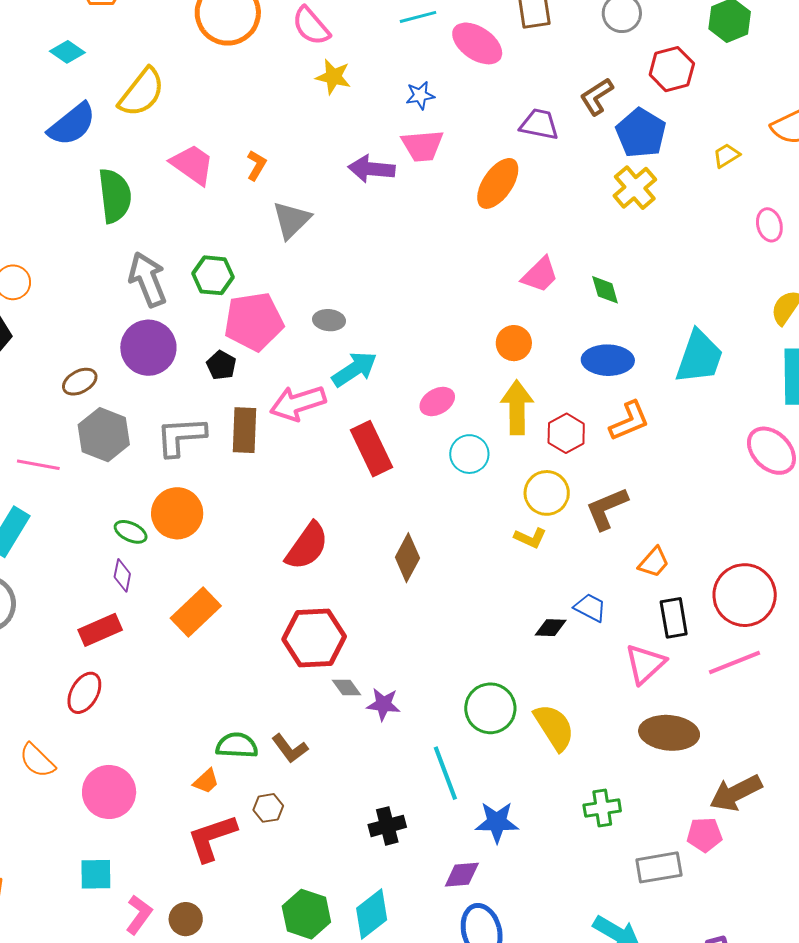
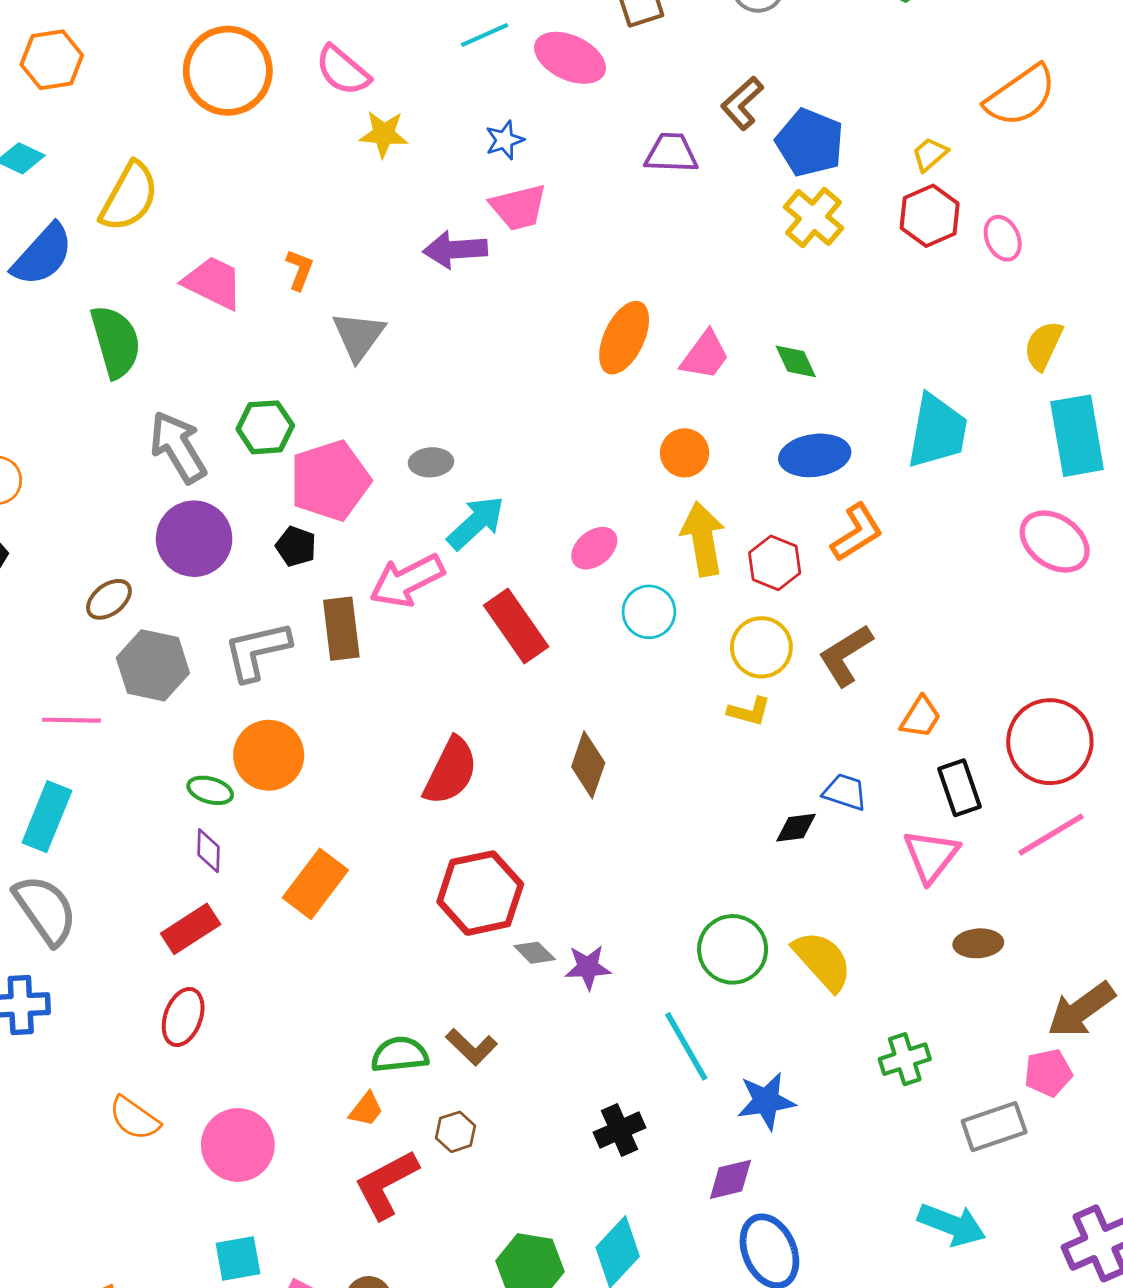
red hexagon: (672, 69) -> (930, 216), moved
orange ellipse: (498, 183) -> (624, 338), moved
brown ellipse: (669, 733) -> (978, 943), size x0.6

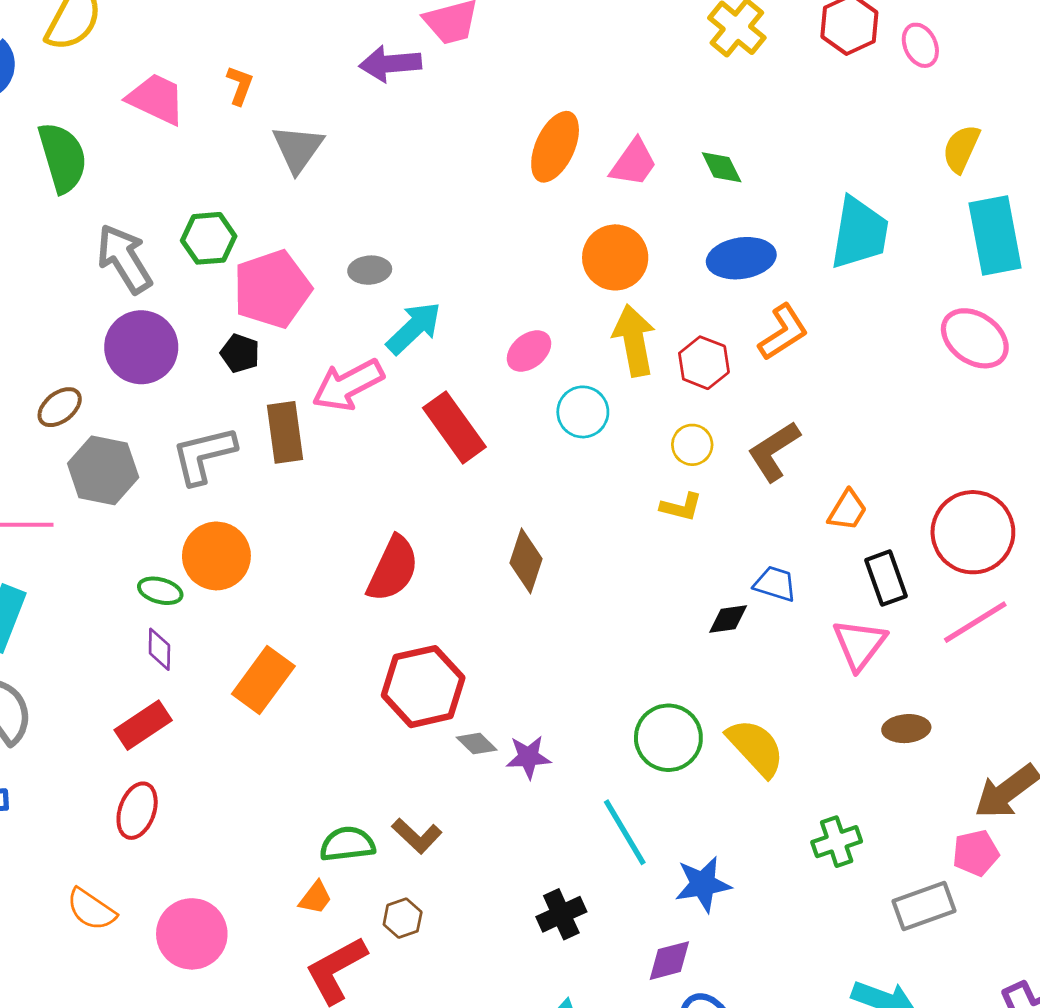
orange circle: (685, 453) -> (615, 257), size x1.4
yellow circle: (761, 647) -> (692, 445), size x0.7

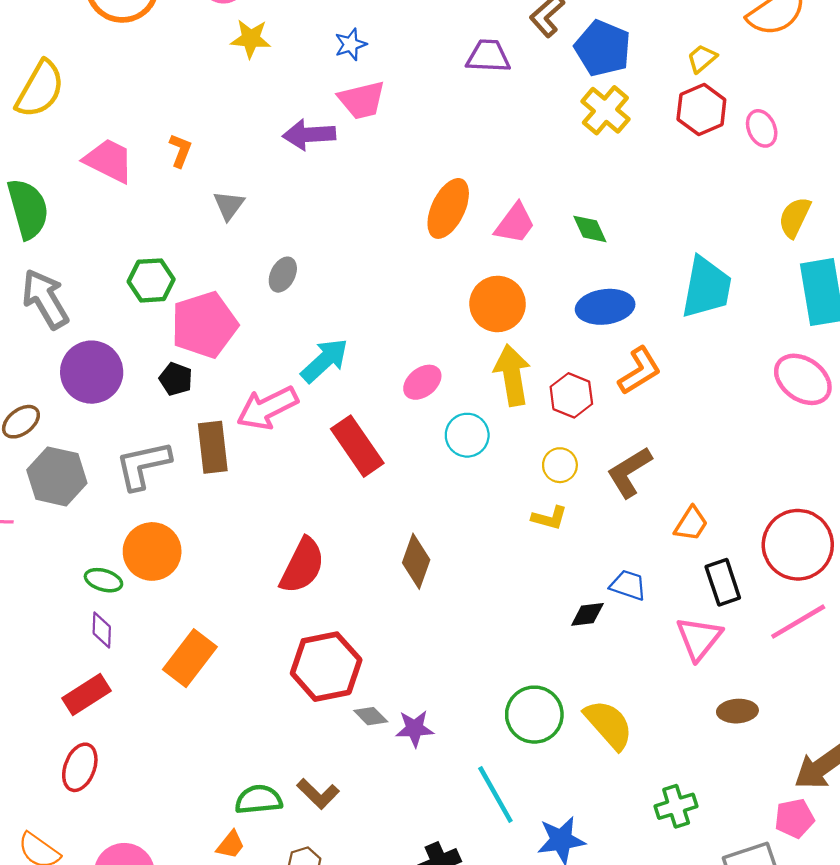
gray triangle: (298, 149) -> (229, 205), size x0.7
gray arrow: (124, 259) -> (45, 299), moved
gray ellipse: (370, 270) -> (283, 275), moved, turned -60

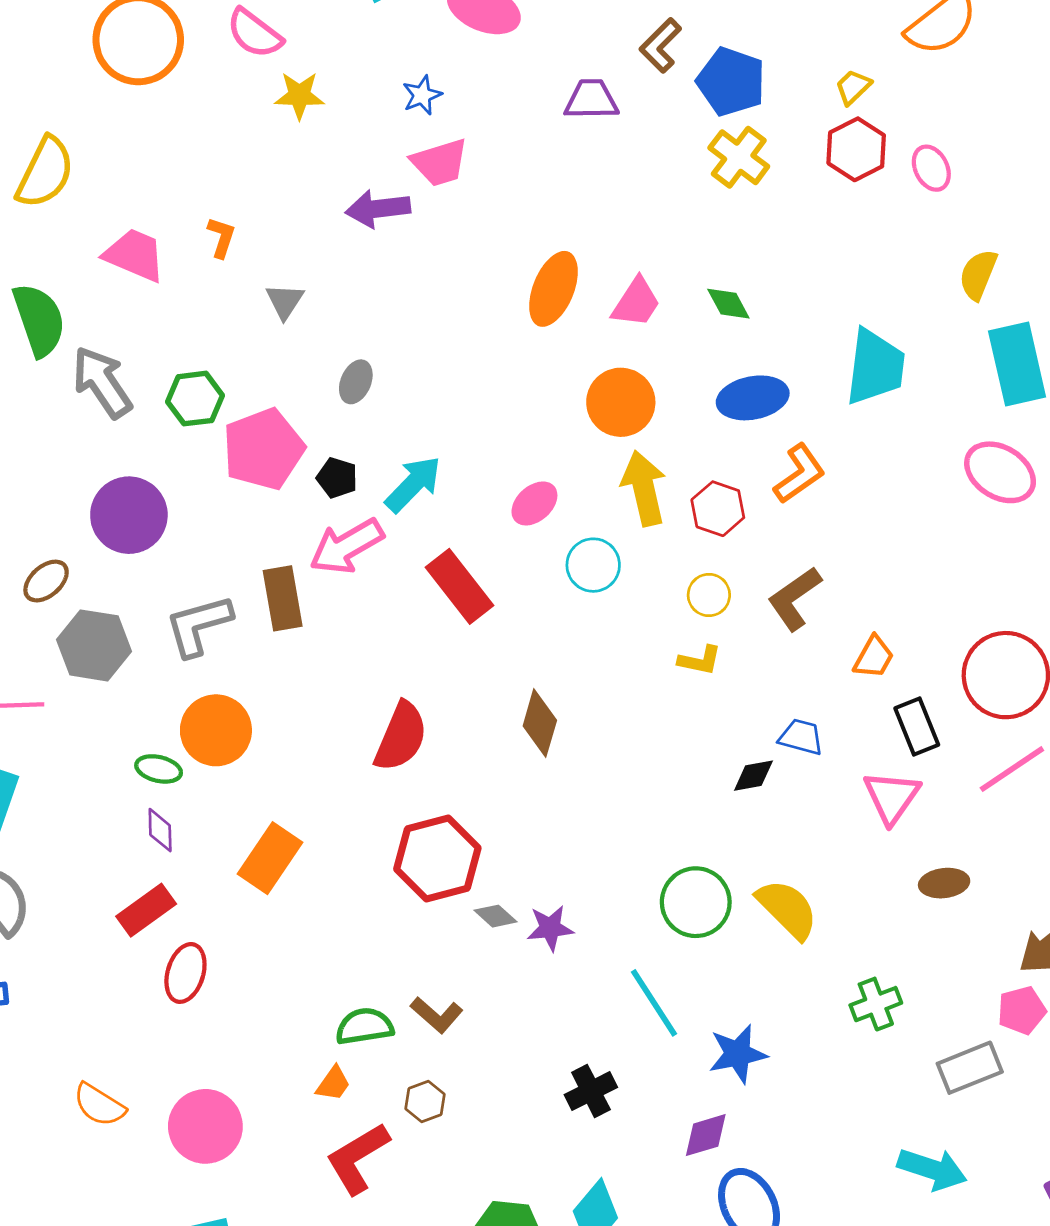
gray arrow: (45, 299) -> (102, 382), moved
black pentagon: (176, 379) -> (337, 478), moved
red ellipse: (80, 767) -> (185, 973), moved

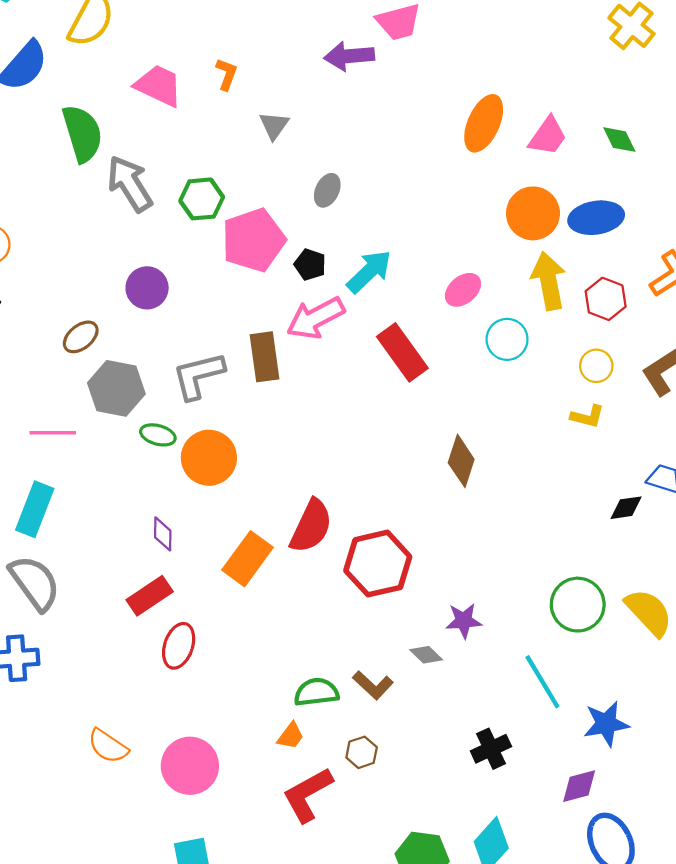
blue ellipse: (753, 398) -> (596, 218), moved
purple circle: (129, 515) -> (147, 288), size x0.7
red semicircle: (401, 737) -> (311, 526), moved
green ellipse: (159, 769) -> (158, 435), moved
gray diamond: (495, 916) -> (426, 655), moved

